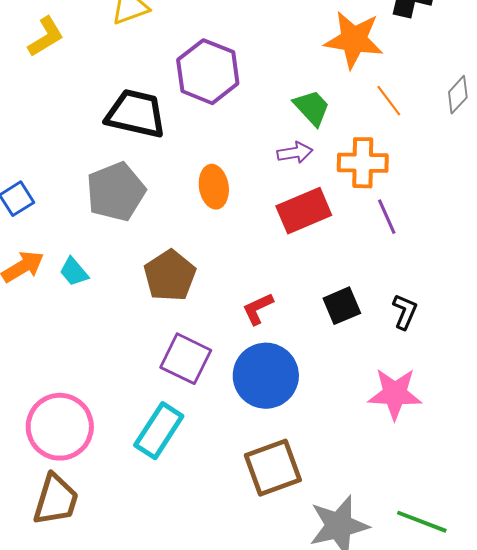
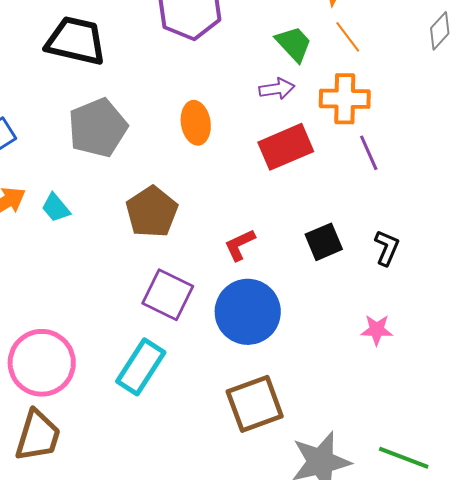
orange line: (389, 101) -> (348, 37), moved
black trapezoid: (136, 114) -> (76, 41), moved
pink star: (395, 394) -> (377, 330), size x0.6

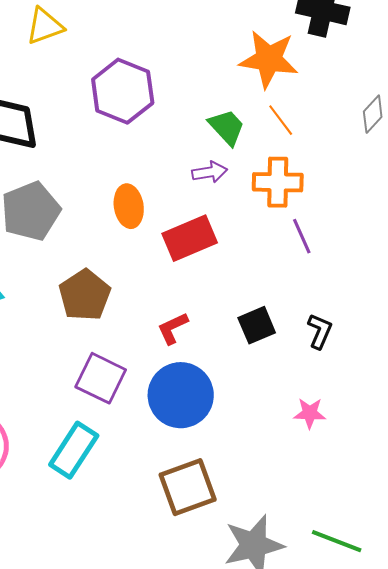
red rectangle: (286, 147) -> (190, 238), moved

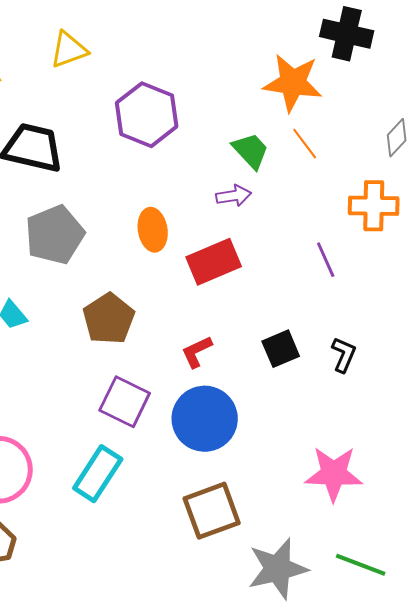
orange cross: (278, 182) -> (374, 206), moved
pink star: (310, 413) -> (334, 474), moved, size x1.8

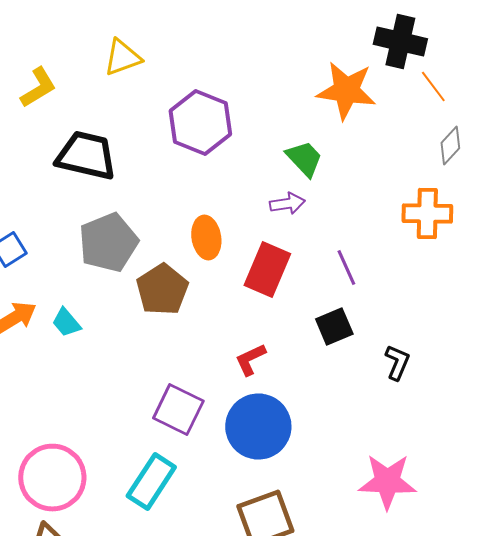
orange line: (305, 144) -> (433, 86), moved
purple line: (326, 260) -> (346, 268), moved
red rectangle: (214, 262) -> (267, 270), turned -44
brown pentagon: (109, 319) -> (162, 290), moved
black square: (281, 349) -> (334, 326), moved

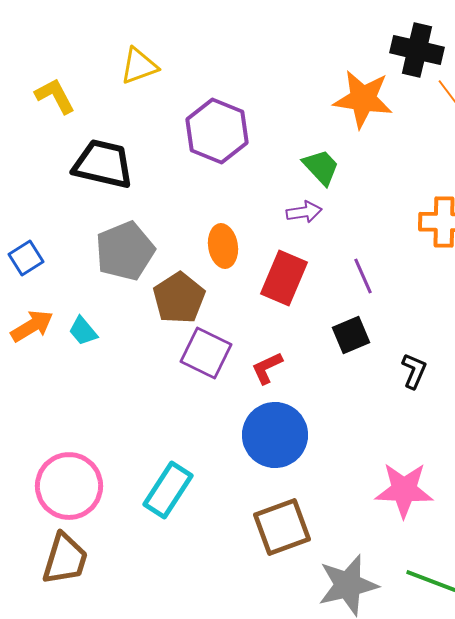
yellow L-shape: (38, 88) -> (55, 96), turned -87
purple square: (178, 410) -> (206, 353), moved

